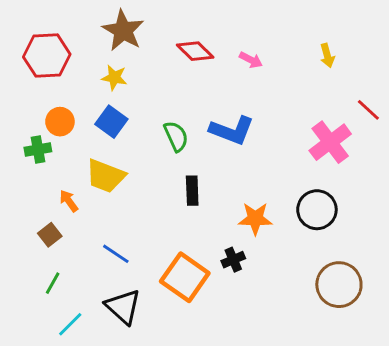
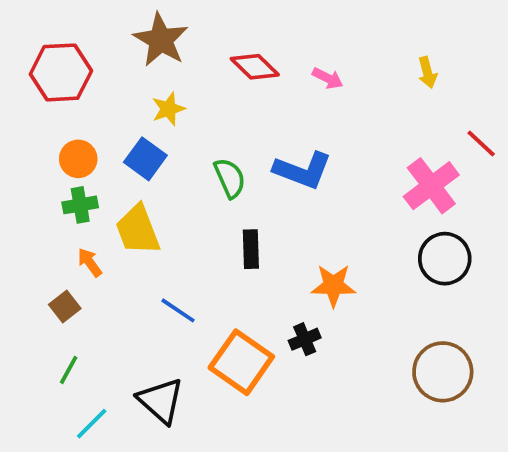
yellow star: (114, 78) -> (168, 109), moved, turned -30
green cross: (38, 150) -> (80, 205), moved
yellow trapezoid: (106, 176) -> (138, 230), turned 48
black circle: (317, 210) -> (445, 259), moved
blue line: (116, 254) -> (178, 310), moved

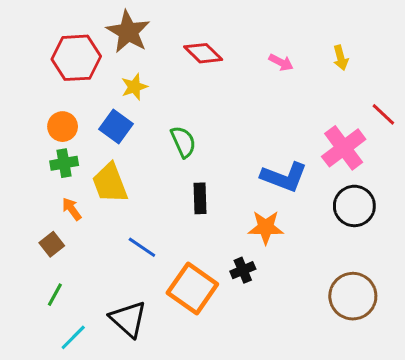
red hexagon: (61, 72) -> (76, 58), moved
pink arrow: (328, 78) -> (281, 62), moved
blue L-shape: (303, 170) -> (284, 177), moved

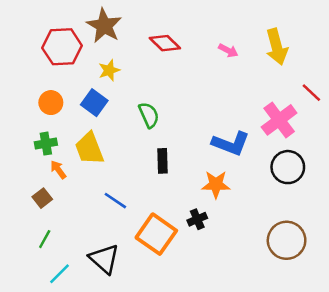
yellow arrow: (341, 58) -> (277, 47), size x1.8
green cross: (64, 163) -> (46, 144), moved

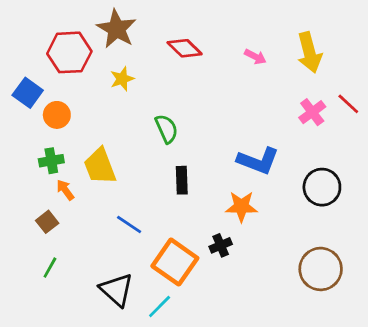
blue square: (94, 103) -> (28, 93), moved
pink cross: (279, 120) -> (312, 112), moved, size x0.7
cyan line: (60, 274) -> (160, 306), moved

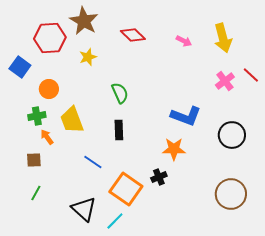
orange circle: (57, 115) -> (49, 89), moved
black rectangle: (182, 180) -> (119, 130), moved
brown square: (47, 222) -> (34, 160), turned 35

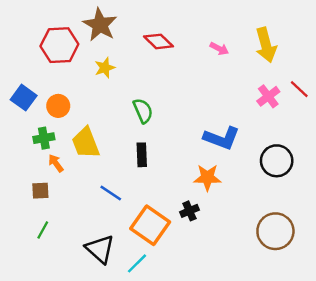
blue square: (20, 67) -> (24, 98), moved

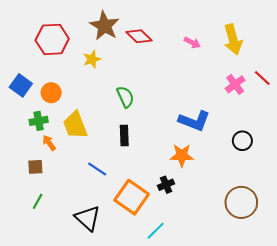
brown star: (100, 25) -> (104, 26), moved
black circle: (277, 161) -> (242, 141), size x0.7
cyan line: (137, 263) -> (156, 231), moved

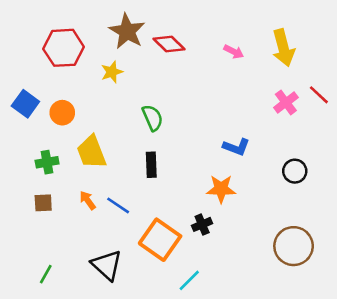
green cross: (39, 121) -> (47, 162), moved
blue L-shape: (194, 121) -> (236, 147), size x0.7
orange arrow: (49, 143) -> (88, 200), moved
green line: (38, 201) -> (46, 274), moved

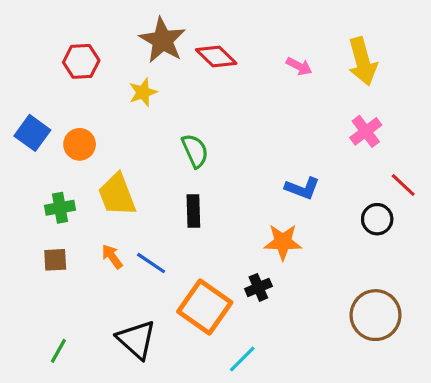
red hexagon: (64, 48) -> (81, 61), size x0.7
red line: (319, 95) -> (403, 185), moved

